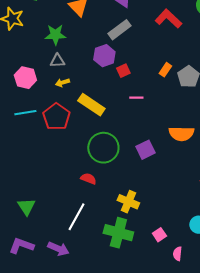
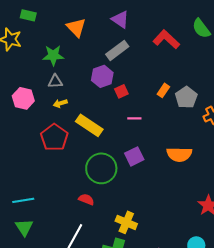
cyan line: (25, 113) -> (23, 200), moved
purple square: (145, 150) -> (134, 156), moved

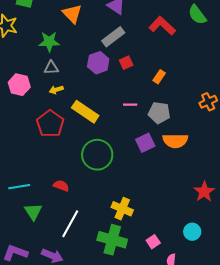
red square: (121, 91) -> (126, 63), moved
gray pentagon: (186, 97) -> (159, 113), moved, turned -30
purple square: (134, 156) -> (145, 143), moved
red semicircle: (86, 199) -> (61, 186), moved
green triangle: (24, 227) -> (33, 212), moved

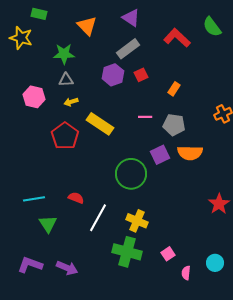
green circle: (97, 155) -> (131, 174), moved
white line: (70, 224) -> (98, 218), moved
cyan circle: (192, 232) -> (215, 263), moved

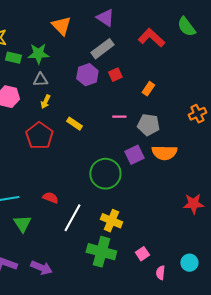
green rectangle: (39, 14) -> (13, 58), moved
yellow arrow: (71, 102) -> (45, 102), turned -48
yellow rectangle: (100, 124) -> (74, 124), size x0.6
red star: (219, 204) -> (193, 204), turned 30

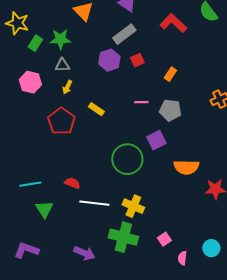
green rectangle: (13, 58) -> (35, 43), turned -70
orange semicircle: (164, 153) -> (186, 167), moved
white line: (72, 218) -> (94, 203), turned 68
purple arrow: (41, 268) -> (84, 253), moved

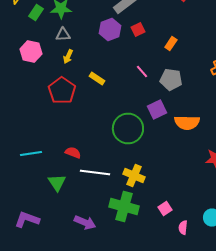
pink line: (141, 102) -> (142, 72), turned 48
orange semicircle: (186, 167) -> (187, 122), moved
green triangle: (44, 209) -> (57, 182), moved

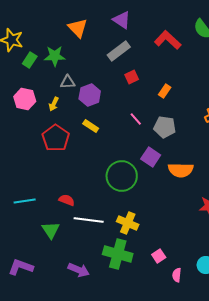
purple hexagon: (110, 30) -> (90, 95), moved
gray triangle: (63, 34) -> (68, 82), moved
yellow arrow: (68, 56) -> (54, 104), moved
purple square: (157, 110) -> (151, 157), turned -30

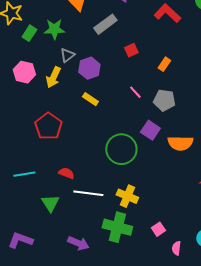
gray rectangle: (119, 51) -> (105, 24), moved
gray triangle: (68, 82) -> (67, 55), turned -35
yellow arrow: (54, 104) -> (53, 77), size x1.5
red pentagon: (56, 138) -> (48, 126), moved

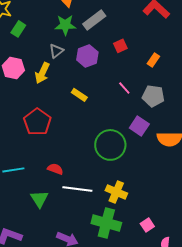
green star: (54, 29) -> (65, 25), moved
purple hexagon: (89, 68) -> (87, 56), moved

